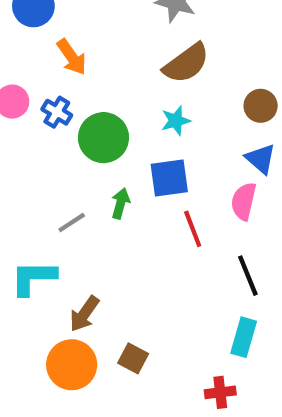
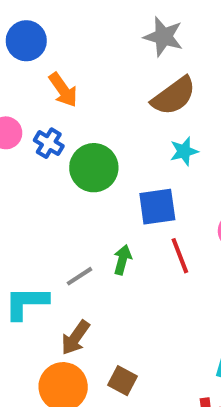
cyan star: (176, 121) -> (184, 151), moved
green arrow: (120, 203) -> (122, 260), moved
gray line: (72, 223) -> (80, 276), moved

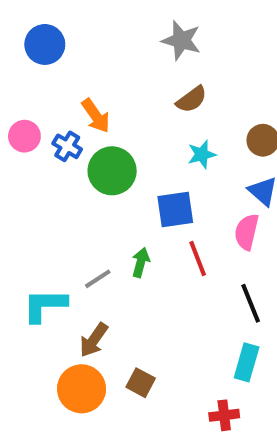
orange arrow: (63, 90) -> (96, 116), moved
brown semicircle: (174, 96) -> (192, 99), size x0.7

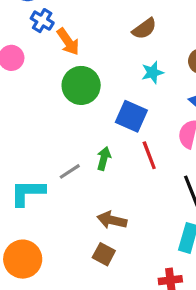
blue cross: (67, 146) -> (42, 21), moved
blue square: (175, 210) -> (131, 116), turned 32
brown arrow: (94, 340) -> (112, 220), moved, turned 68
orange circle: (82, 389) -> (23, 259), moved

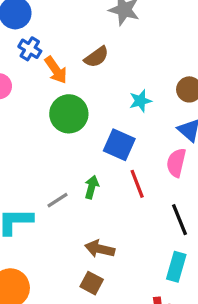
brown semicircle: (144, 29) -> (96, 57), moved

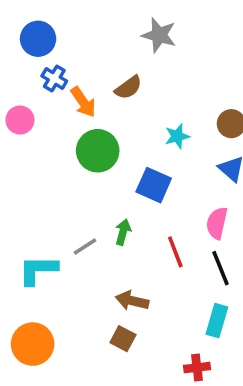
pink semicircle: (176, 163) -> (217, 223), moved
red line: (137, 184) -> (175, 252), moved

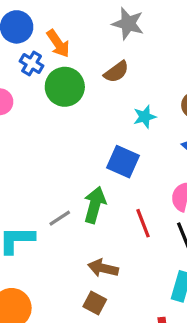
brown semicircle: (128, 88) -> (116, 72), moved
orange arrow: (83, 102) -> (58, 44), moved
green circle: (98, 151) -> (65, 87), moved
green arrow: (123, 232) -> (95, 205), size x1.5

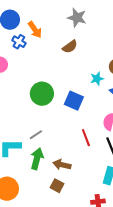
green circle: (65, 87) -> (42, 94), moved
cyan star: (145, 117) -> (97, 79), moved
green arrow: (95, 205) -> (37, 159), moved

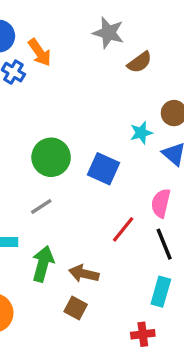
brown semicircle: (70, 47) -> (140, 62), moved
gray line: (36, 135) -> (41, 206), moved
red line: (86, 138) -> (123, 229), turned 60

